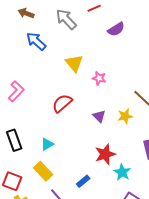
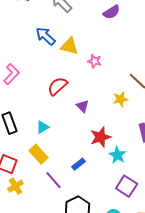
blue arrow: (36, 41) -> (46, 36), moved
yellow triangle: (74, 63) -> (70, 46), turned -36
purple triangle: (99, 116) -> (83, 106), moved

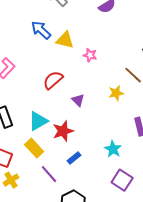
cyan triangle: (43, 127) -> (38, 121), size x1.5
red star: (101, 137) -> (63, 131), moved

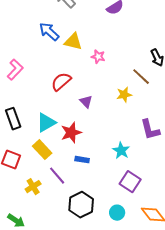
blue rectangle: (74, 158) -> (82, 160), turned 48
yellow cross: (11, 180) -> (33, 187), moved

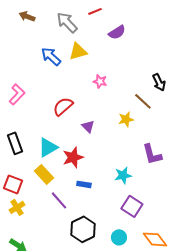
yellow triangle: (73, 42) -> (78, 51), moved, turned -30
cyan star: (121, 151) -> (123, 175), turned 30
yellow cross: (33, 187) -> (17, 207), moved

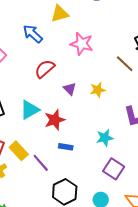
blue arrow: (51, 56) -> (33, 34), moved
pink star: (100, 81) -> (82, 44), size x1.6
yellow star: (126, 119) -> (98, 90), moved
yellow rectangle: (44, 174) -> (19, 151), moved

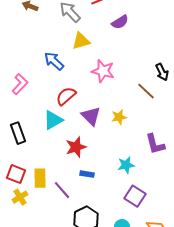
purple triangle: (70, 89) -> (91, 116), size x1.5
cyan triangle: (30, 110) -> (53, 120), moved
yellow rectangle: (19, 151) -> (40, 178), turned 42

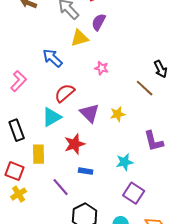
purple semicircle: (120, 22) -> (99, 22), moved, turned 150
pink star: (103, 71) -> (102, 68), size x0.6
yellow rectangle: (40, 178) -> (39, 154), moved

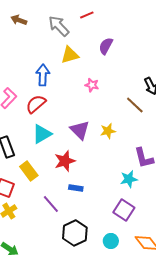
purple semicircle: (99, 22) -> (106, 46), moved
blue arrow: (53, 58) -> (43, 75), turned 50
red semicircle: (65, 93) -> (36, 104), moved
yellow rectangle: (39, 154) -> (29, 171), turned -36
cyan star: (125, 162) -> (129, 179), moved

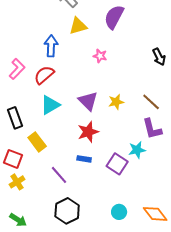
purple semicircle: (106, 46) -> (114, 17), size x1.4
brown line: (135, 105) -> (151, 102), moved
red star: (65, 161) -> (88, 132), moved
purple square: (124, 210) -> (117, 164), moved
black hexagon: (75, 233) -> (67, 211), moved

